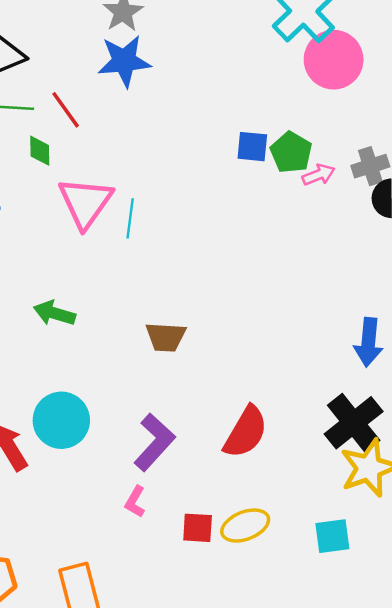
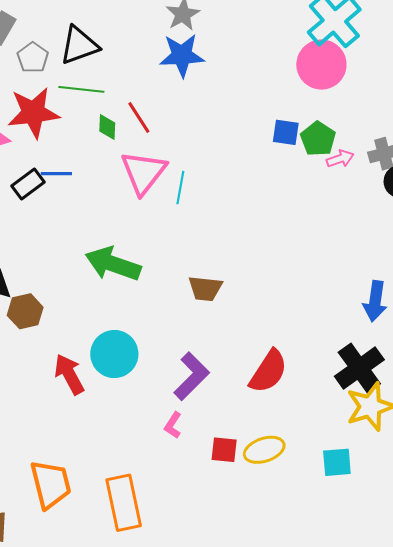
pink circle: (334, 60) -> (321, 65), moved
red line: (66, 110) -> (139, 118), moved
green arrow: (54, 313) -> (113, 264), size x1.6

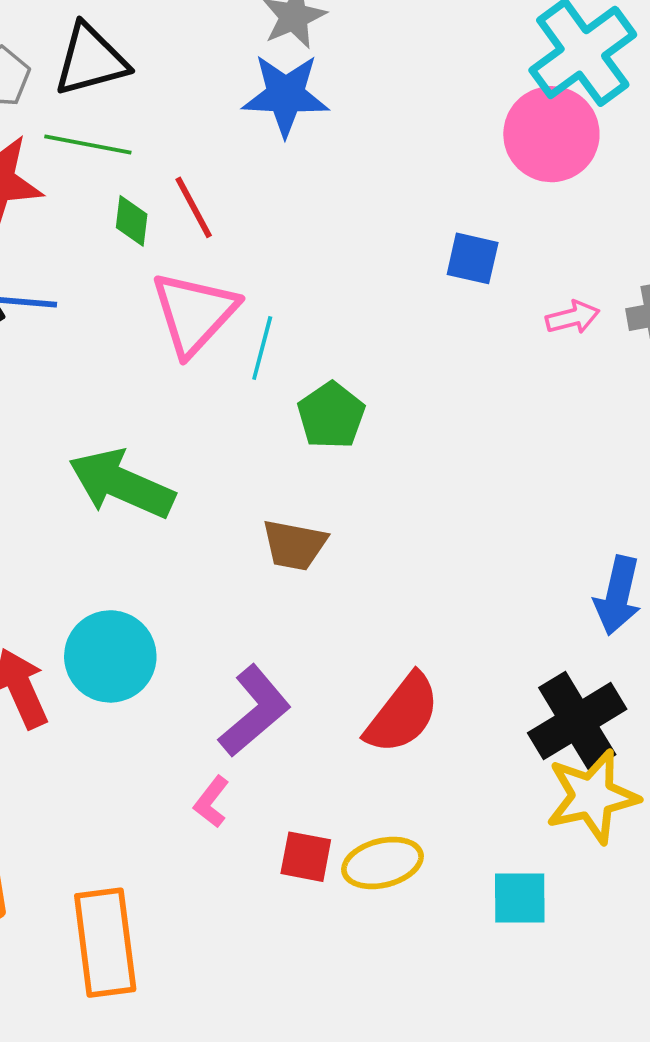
green pentagon: (318, 139) -> (331, 415), moved

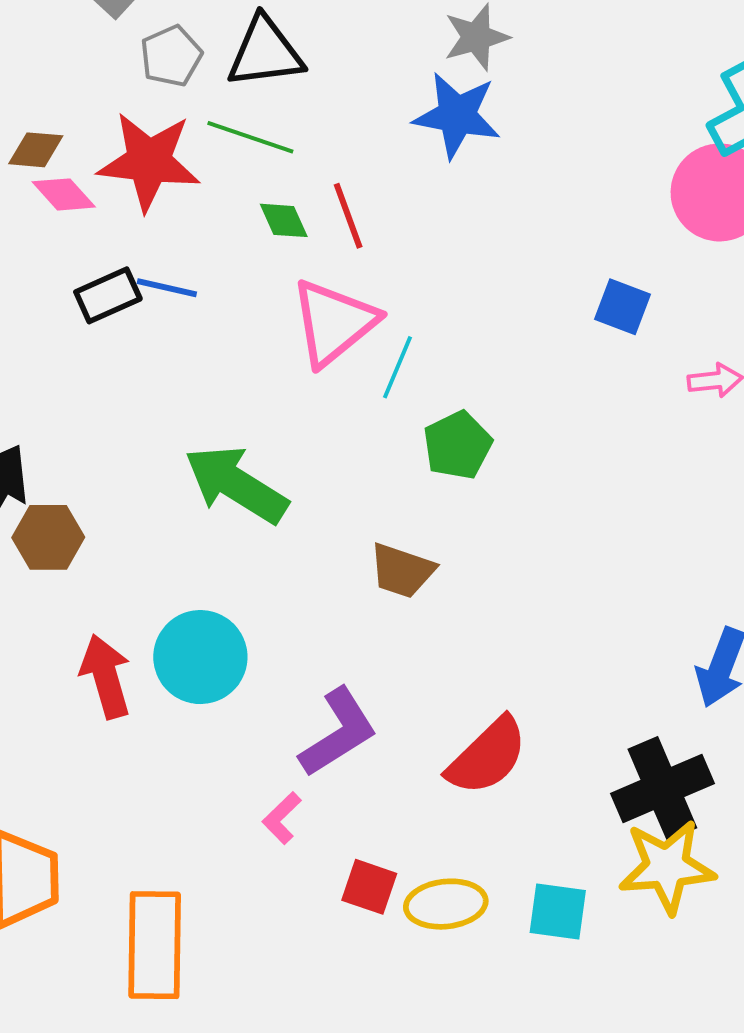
green diamond: (132, 221) -> (284, 220), turned -39
cyan square: (520, 898) -> (558, 911), moved

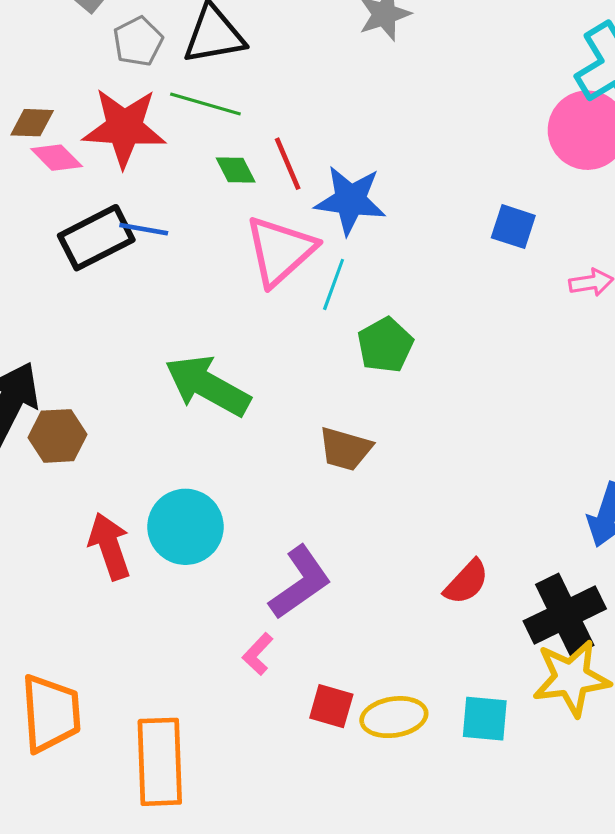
blue star: (457, 115) -> (350, 200), moved
black rectangle: (108, 295) -> (96, 238), size x1.4
red semicircle: (487, 756) -> (466, 582), moved, size x0.7

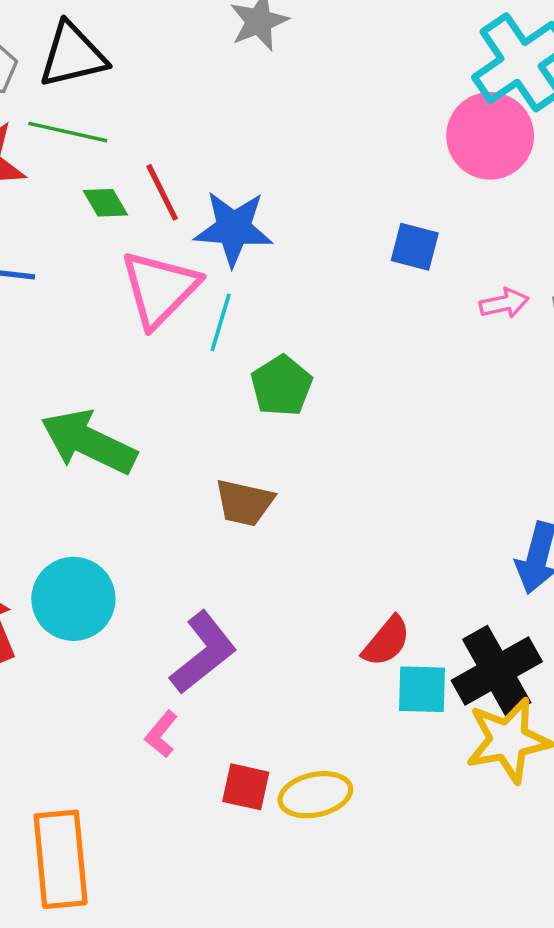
cyan square: (485, 719) -> (422, 689), moved

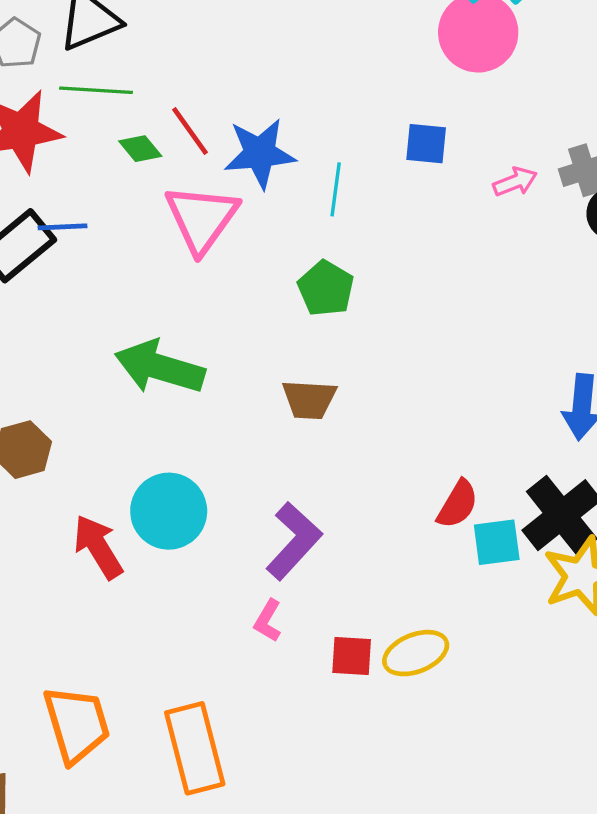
cyan line: (221, 322) -> (336, 189), moved

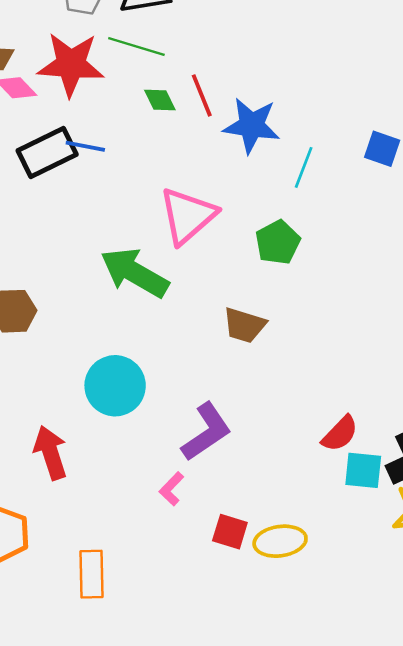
pink triangle: (202, 218) -> (188, 216), moved
red arrow: (98, 547) -> (50, 453), moved
orange rectangle: (195, 748) -> (92, 574), size x0.7

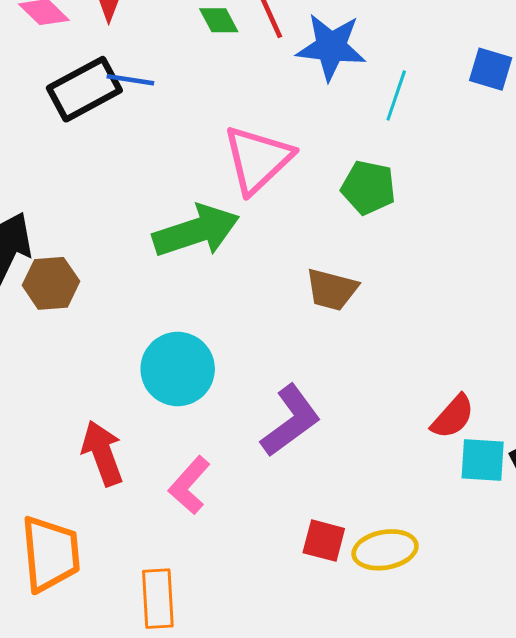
green pentagon: (278, 242) -> (368, 187), turned -30
green arrow: (135, 273) -> (196, 231), turned 134
pink L-shape: (172, 489) -> (189, 485), moved, size x1.4

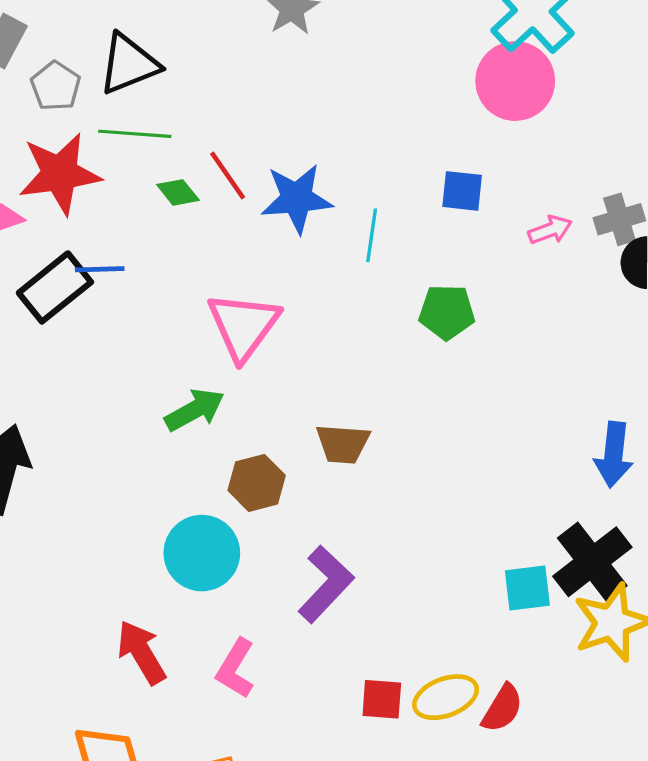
green pentagon: (368, 187) -> (447, 312), moved
green arrow: (196, 231) -> (195, 410), size x0.7
brown hexagon: (51, 283) -> (257, 483), moved
red semicircle: (453, 417) -> (502, 708), moved

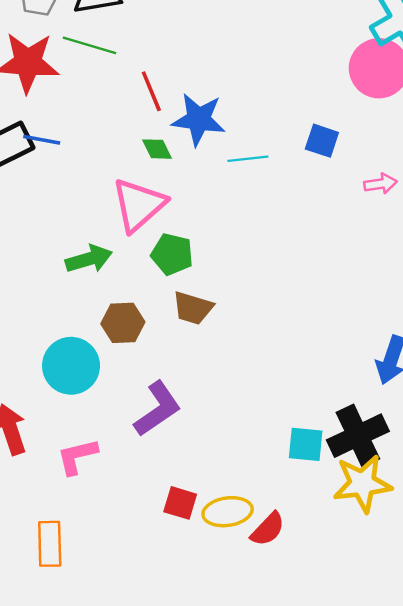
green diamond: (178, 192) -> (157, 149), moved
cyan line: (372, 235) -> (248, 159), turned 63
green pentagon: (447, 312) -> (172, 254), moved
pink L-shape: (235, 668) -> (77, 456), turned 33

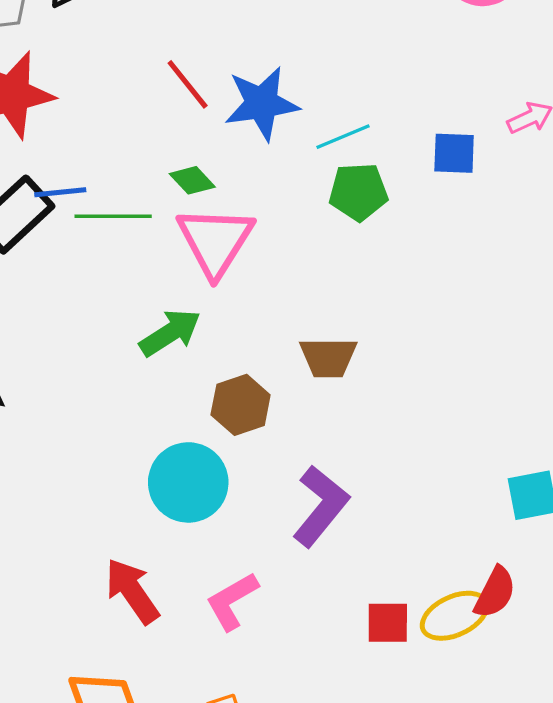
green line: (89, 45) -> (113, 216), moved
blue square: (322, 141) -> (454, 153), moved
green diamond: (157, 149) -> (192, 180), moved
green pentagon: (172, 254) -> (358, 192), moved
red semicircle: (268, 529) -> (495, 593), moved

